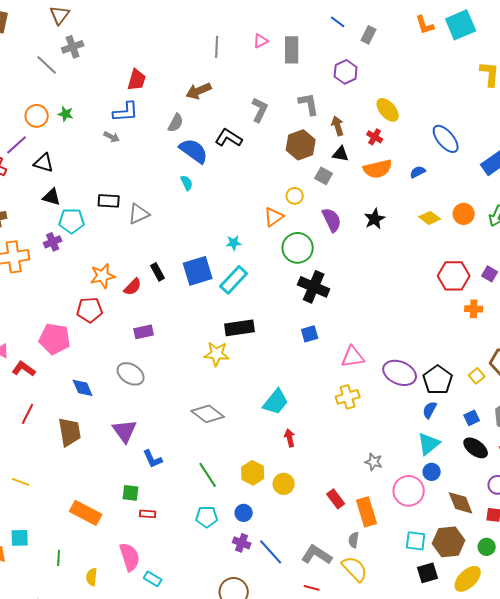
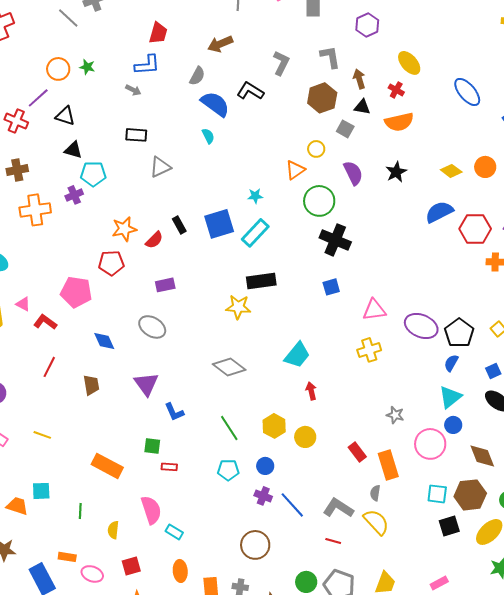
blue semicircle: (418, 172) -> (439, 212), moved, size x1.8
black rectangle: (109, 201) -> (136, 135), moved
brown trapezoid: (70, 432) -> (91, 385), size x0.7

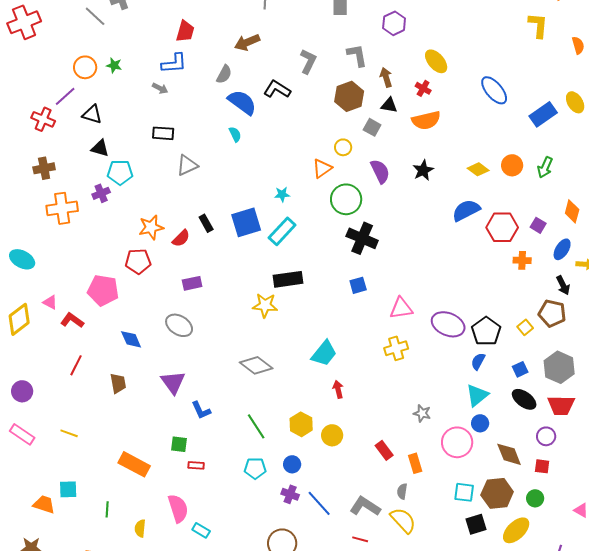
orange rectangle: (388, 465) -> (415, 463), size x0.7

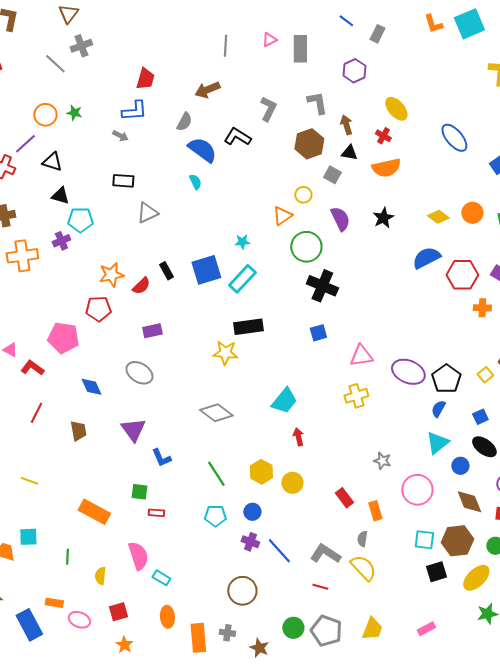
blue circle: (480, 423) -> (460, 466), moved

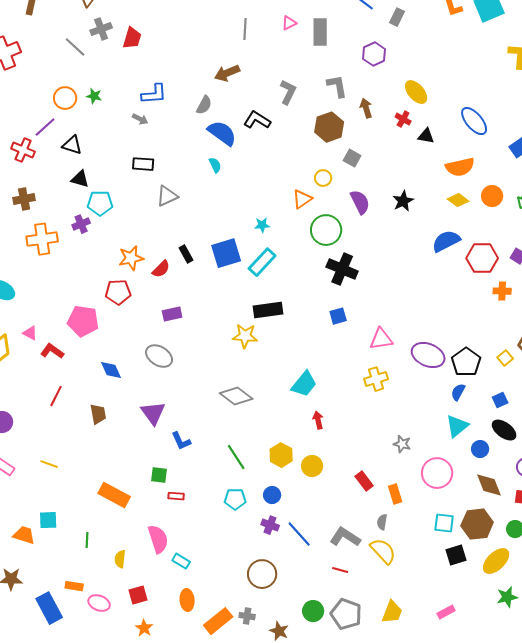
red trapezoid: (145, 79) -> (132, 38), moved
black triangle: (349, 153) -> (426, 136), moved
orange semicircle: (386, 168) -> (460, 167), moved
orange rectangle: (198, 638) -> (218, 621), turned 56

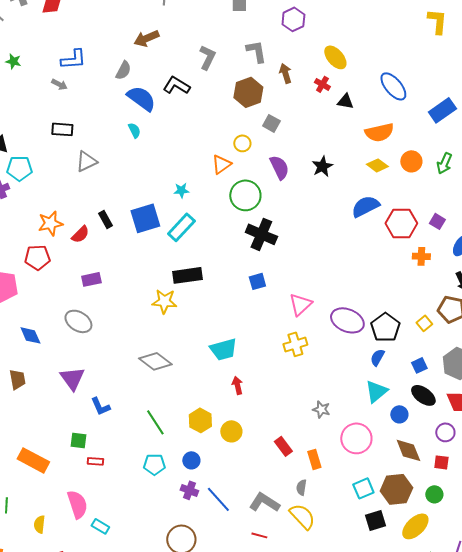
pink triangle: (381, 339) -> (300, 304), turned -35
cyan trapezoid: (304, 384) -> (223, 349), turned 36
cyan square: (444, 523) -> (363, 488), turned -30

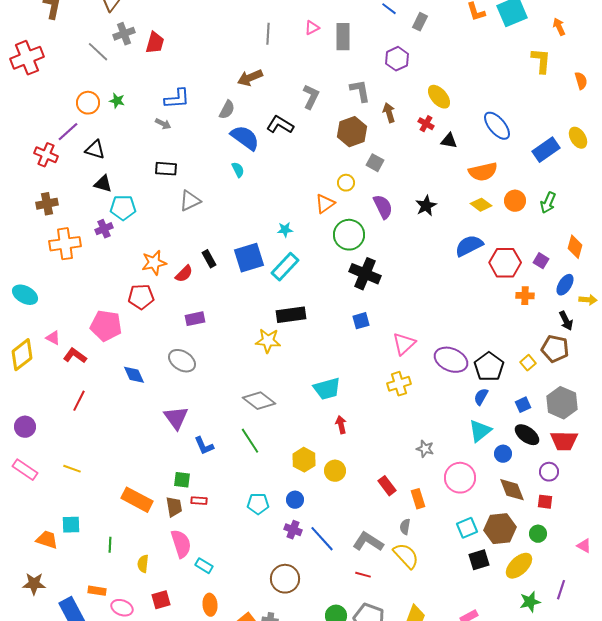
brown trapezoid: (17, 379) -> (174, 507), moved
green line: (155, 422) -> (250, 441), moved

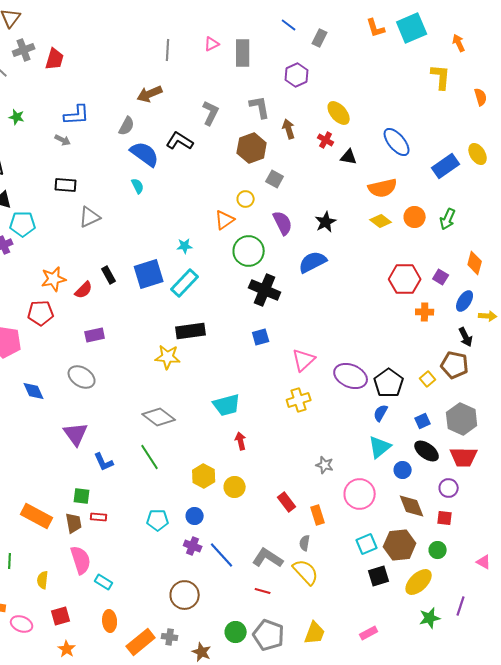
blue semicircle: (469, 246) -> (313, 262), moved

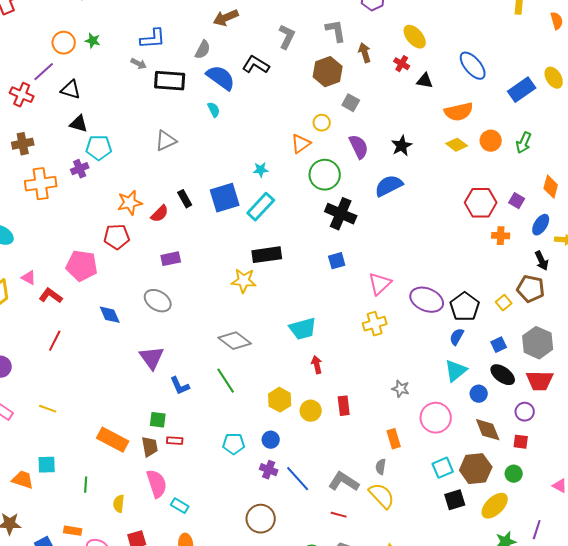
black rectangle: (66, 185) -> (170, 81), moved, size x1.4
red rectangle: (287, 502) -> (344, 406), moved, turned 30

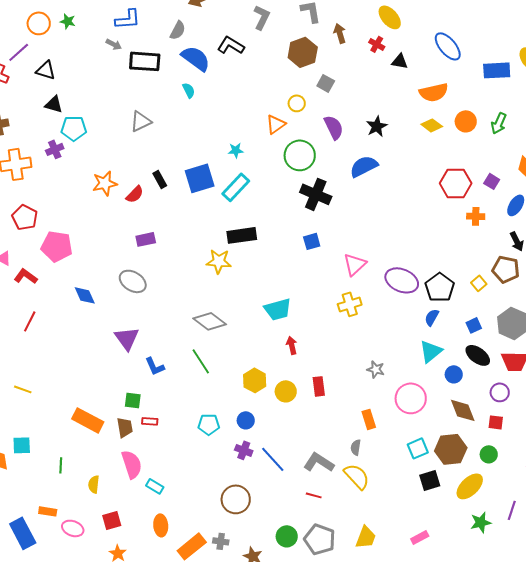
blue rectangle: (522, 90) -> (497, 70), turned 32
red pentagon: (117, 237) -> (25, 217), moved, turned 30

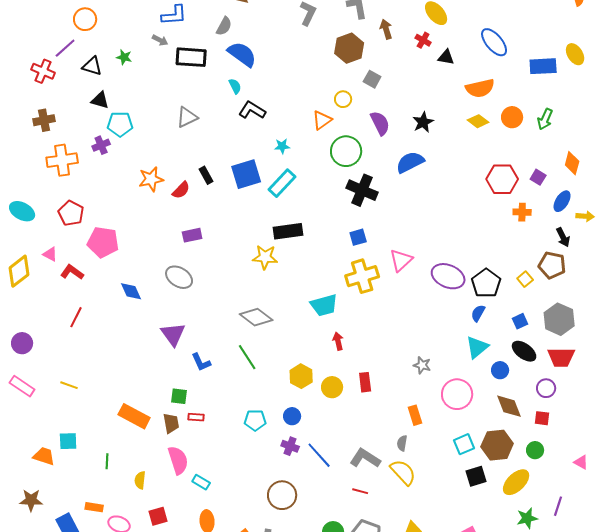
green star: (68, 21) -> (124, 57), moved
black L-shape: (231, 45) -> (252, 110), moved
yellow cross: (350, 304) -> (362, 276), moved, size x1.4

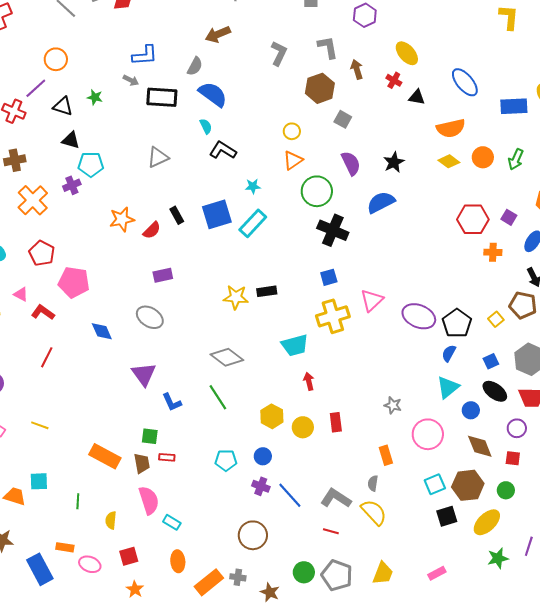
yellow circle: (343, 99) -> (292, 131), moved
orange cross: (62, 160) -> (33, 200), turned -36
black rectangle: (288, 231) -> (267, 291), moved, size x0.7

